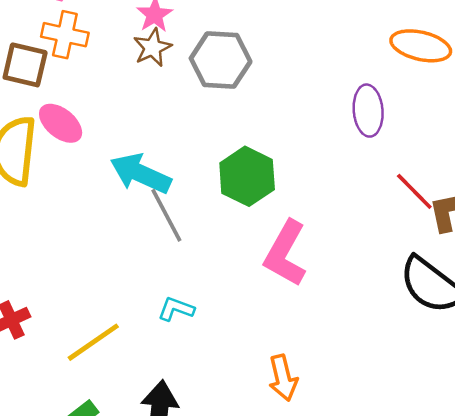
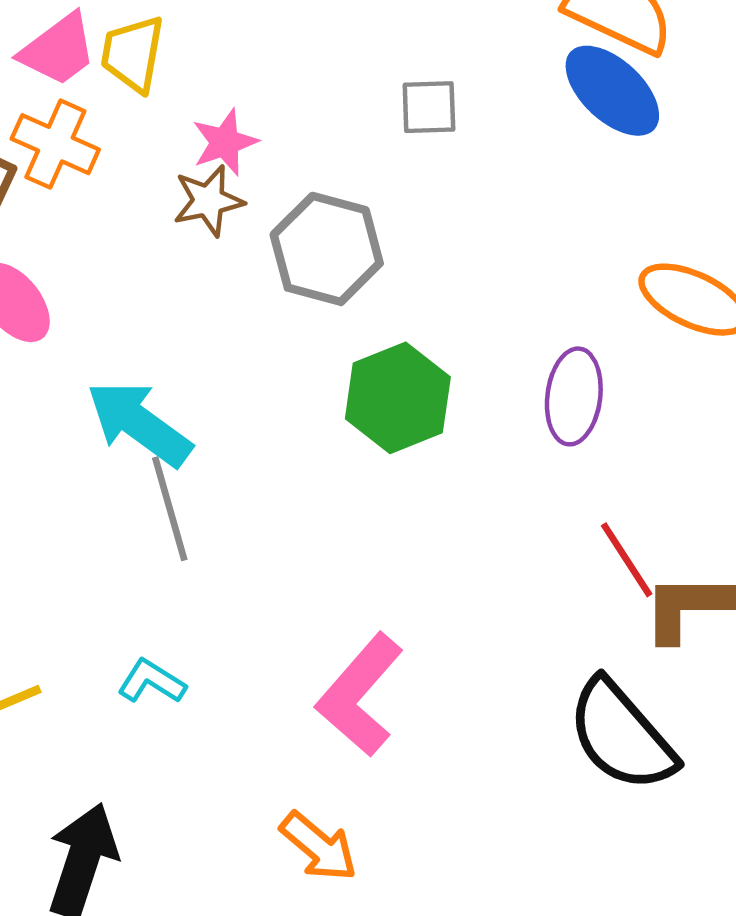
green hexagon: (247, 176) -> (398, 398), moved
pink L-shape: (285, 253) -> (360, 695), moved
orange arrow: (283, 378) -> (319, 847), turned -48

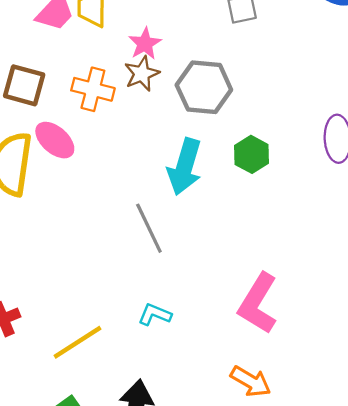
orange cross: (55, 144) -> (93, 89), moved
green hexagon: (398, 398) -> (251, 154), size x0.7
cyan arrow: (139, 423) -> (185, 167), moved, turned -100

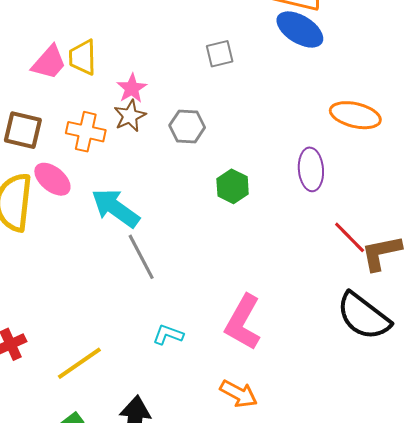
gray hexagon: (204, 87) -> (187, 126), size x0.7
cyan arrow: (185, 167) -> (116, 208), moved, turned 111
cyan L-shape: (155, 315) -> (168, 335), moved

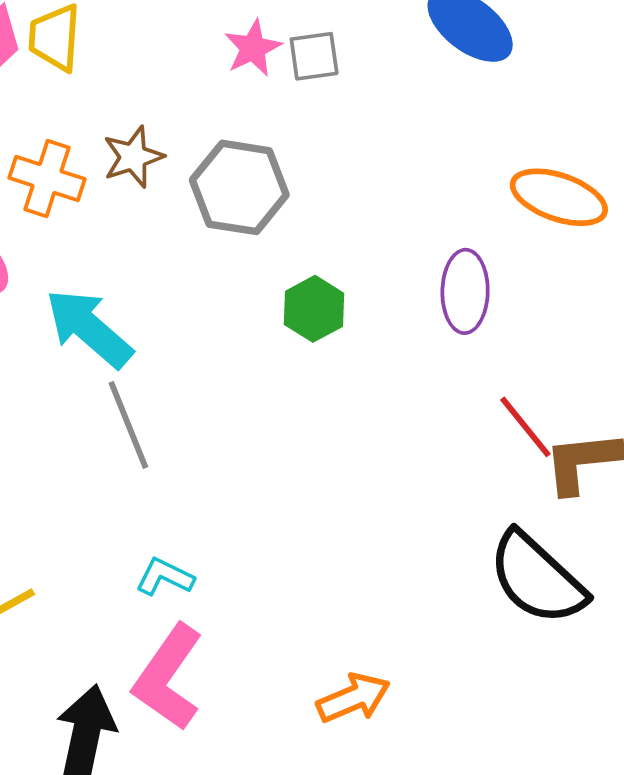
pink star: (132, 88) -> (253, 48), moved
gray hexagon: (187, 126) -> (239, 187), size x1.4
pink L-shape: (243, 322) -> (168, 677), moved
orange arrow: (239, 394) -> (353, 698), moved, turned -57

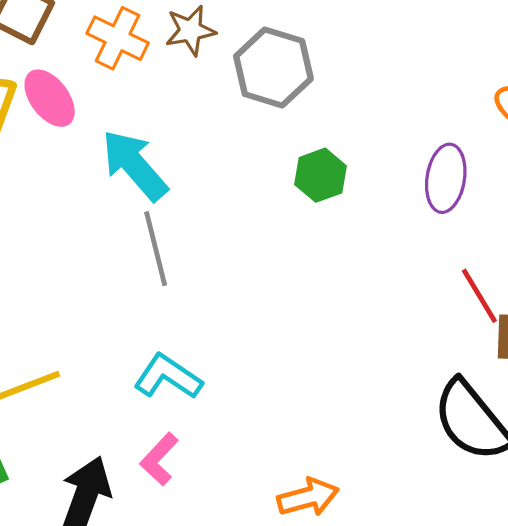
cyan L-shape: (165, 577) -> (168, 377), size x1.4
pink L-shape: (168, 677) -> (159, 459), size x0.6

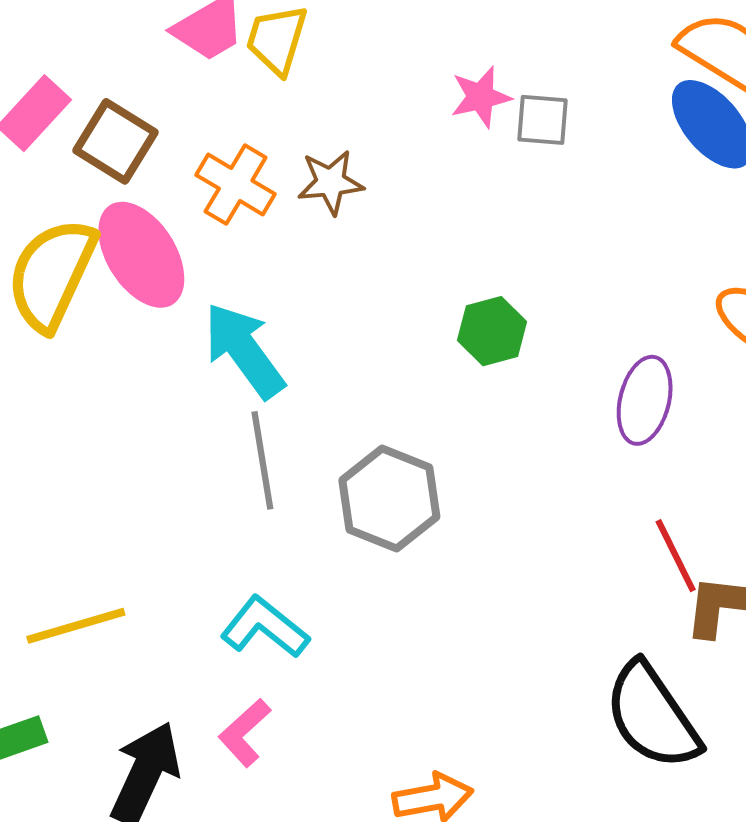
gray hexagon: (273, 68) -> (389, 499), moved
pink ellipse: (50, 98) -> (141, 255), size x1.4
green hexagon: (321, 175) -> (492, 331), moved

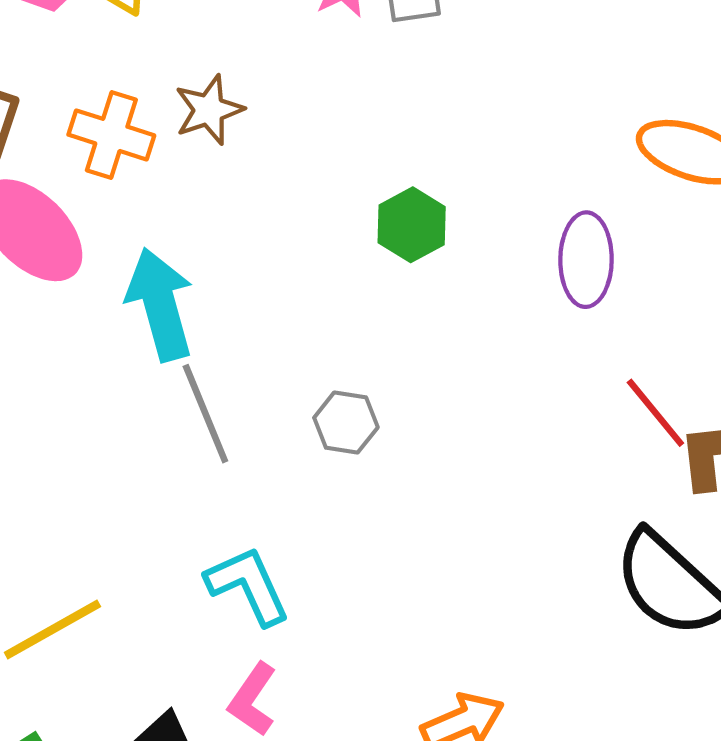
cyan arrow: (244, 350) -> (160, 304), turned 34
gray hexagon: (389, 499) -> (346, 423), size x0.6
cyan L-shape: (265, 627) -> (248, 586), turned 40

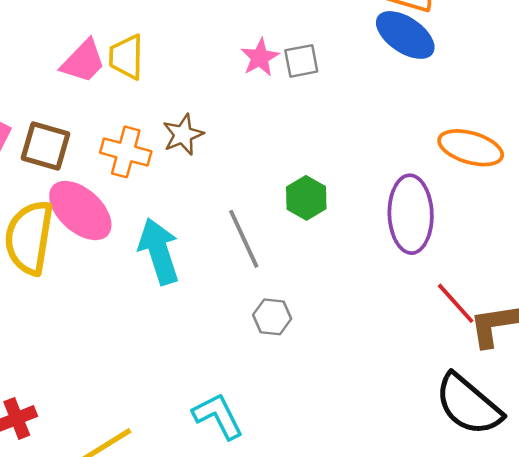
purple ellipse: (586, 260) -> (411, 214), size x1.4
gray line: (205, 414) -> (244, 239), moved

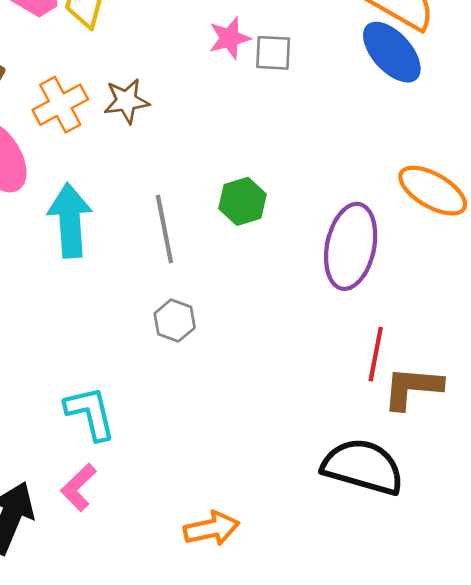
orange cross: (126, 152) -> (60, 105), turned 33
red line: (456, 303) -> (376, 354), turned 39
black semicircle: (468, 405) -> (363, 467), turned 142

